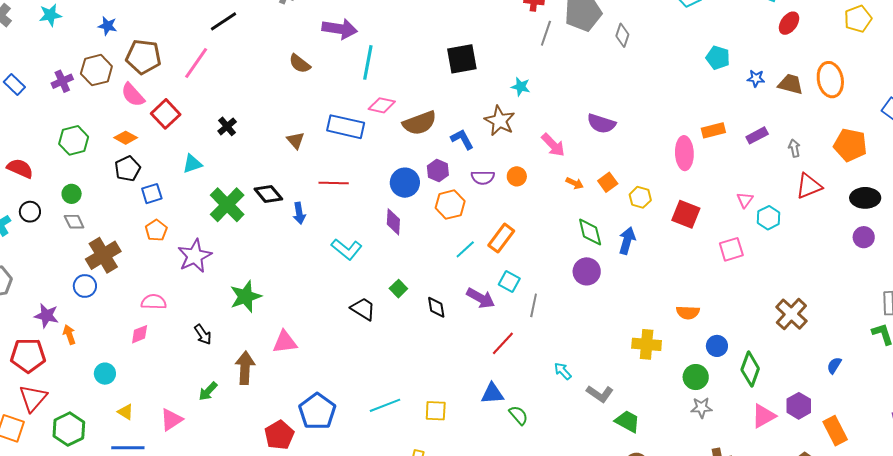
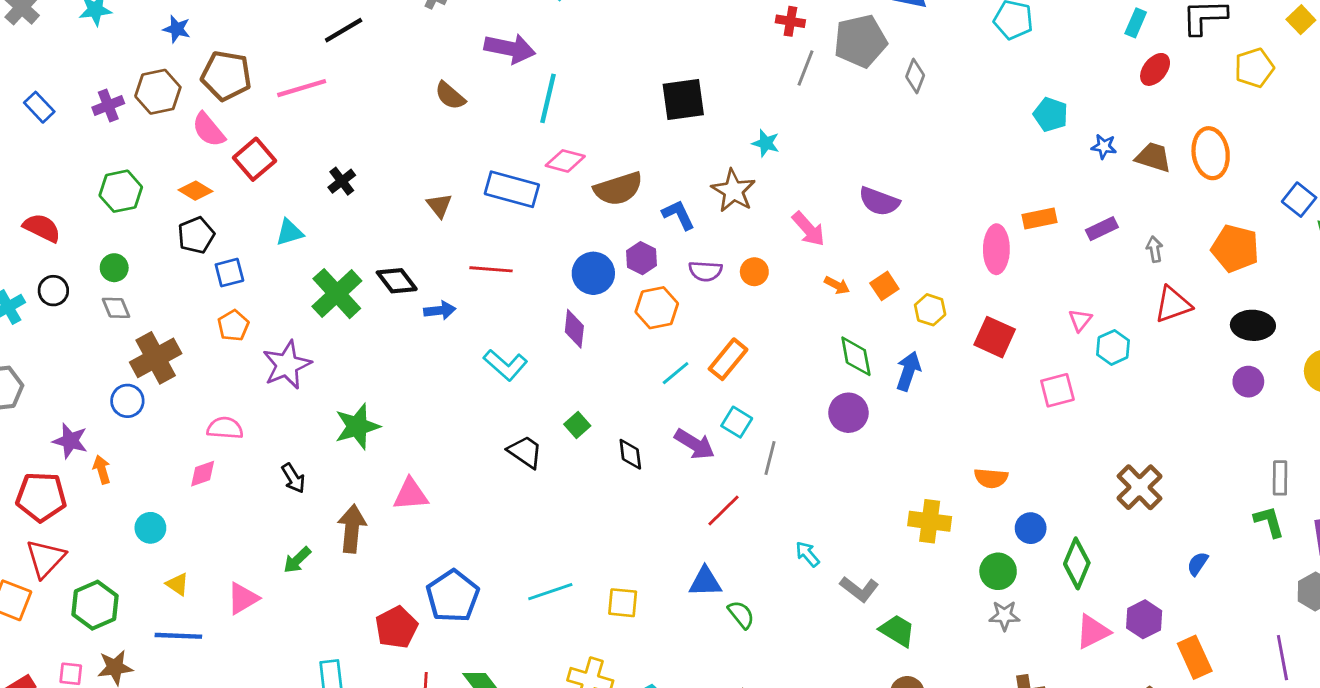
pink line: (196, 63) -> (302, 88), turned 36
blue arrow: (299, 213) -> (440, 310), turned -90

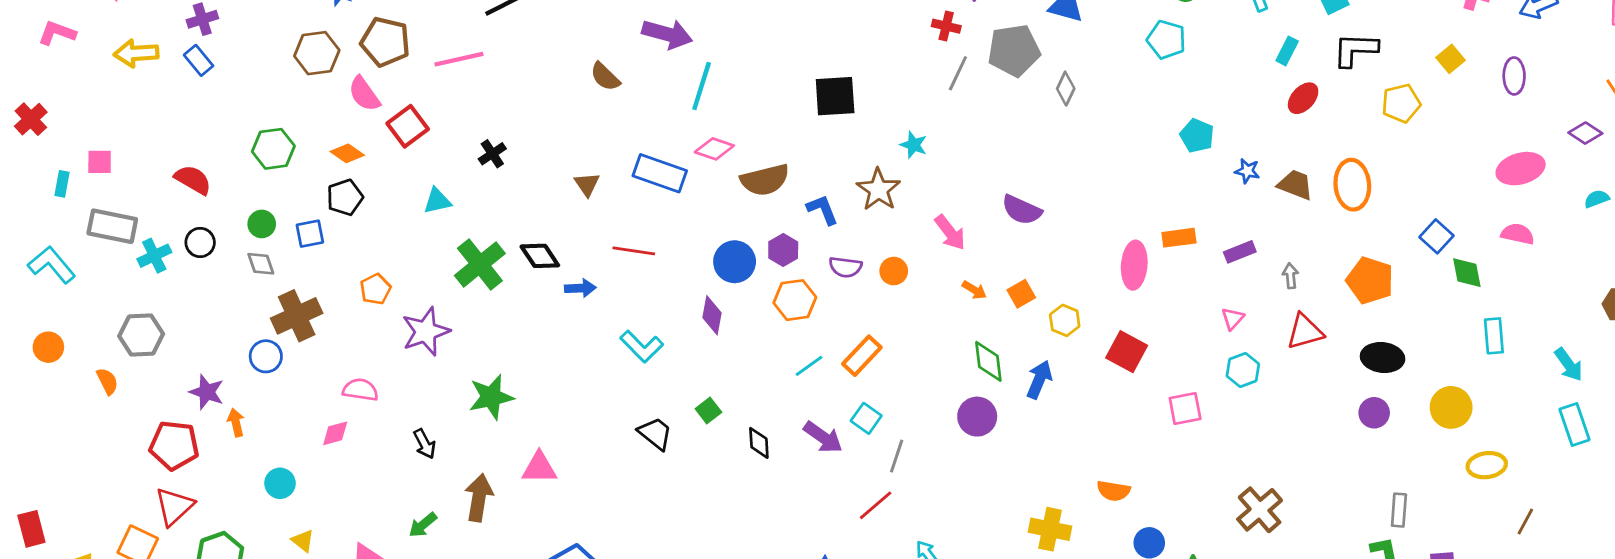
purple cross: (108, 105) -> (202, 19), moved
blue square: (229, 273) -> (310, 234), moved
pink triangle: (1080, 320) -> (1233, 319), moved
red line: (723, 510) -> (876, 505), moved

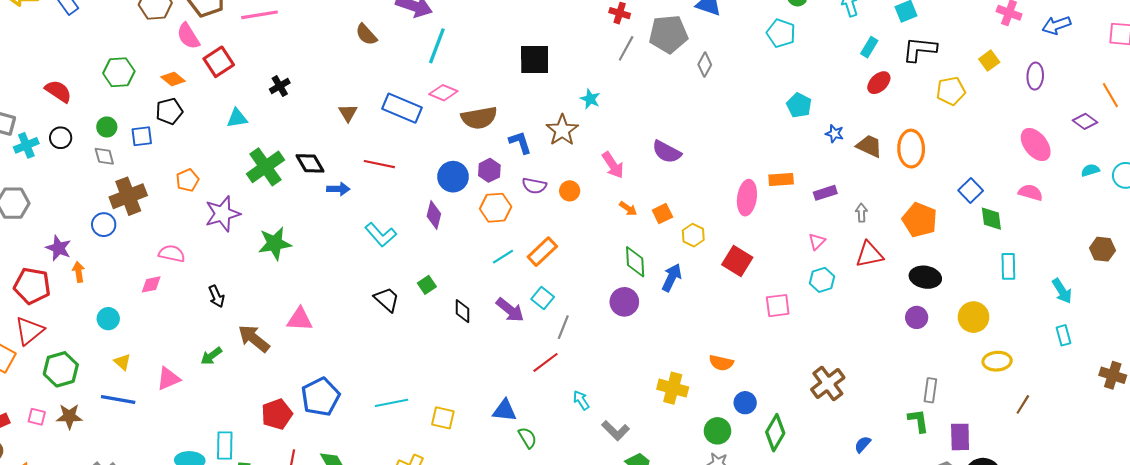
pink ellipse: (1521, 169) -> (1036, 145), turned 64
green star: (491, 397) -> (275, 243), moved
cyan rectangle: (1574, 424) -> (1063, 335), size x0.7
brown arrow: (479, 498) -> (254, 339), turned -64

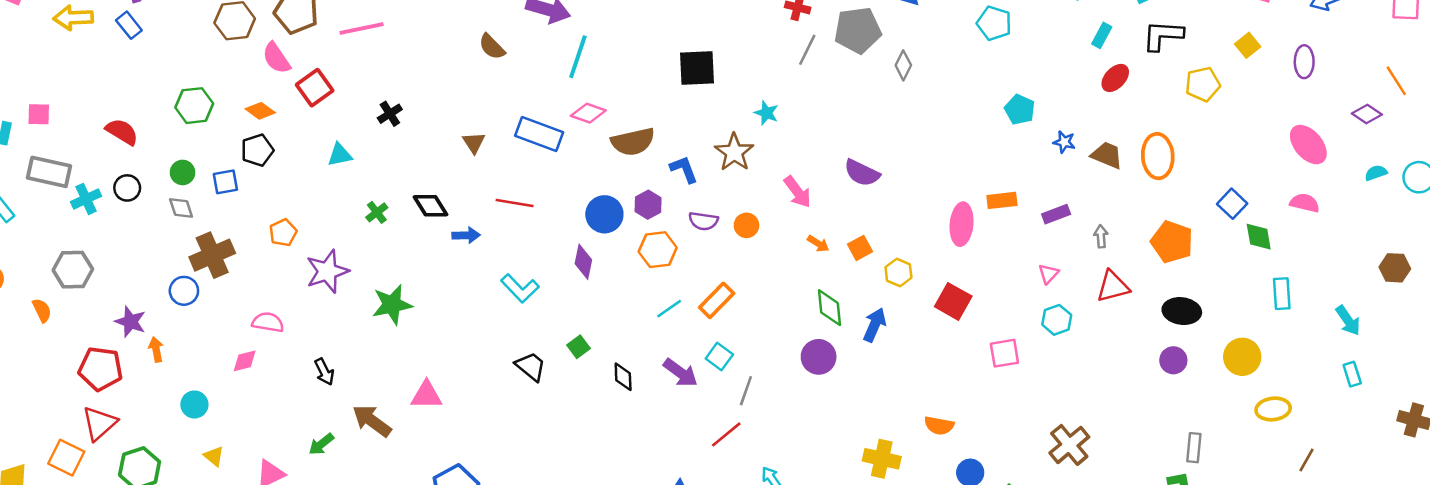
green cross: (265, 167) -> (377, 212), size x0.5

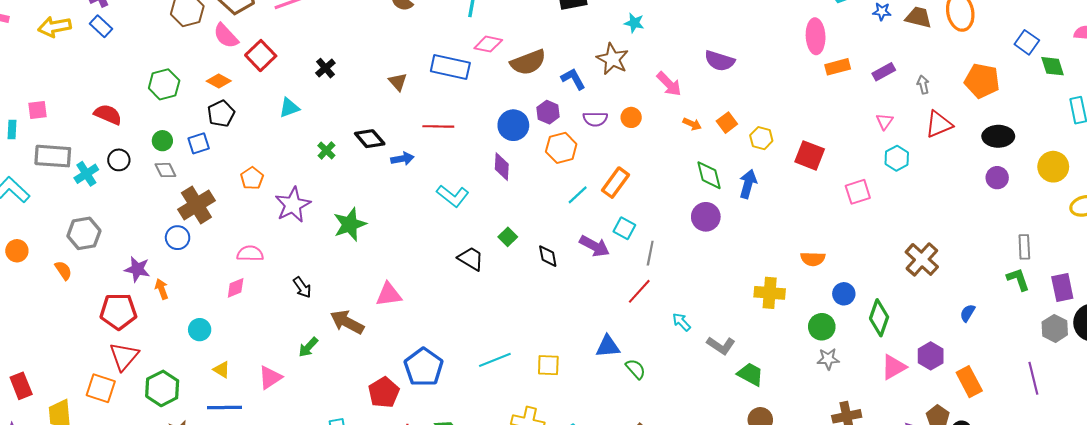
pink ellipse: (962, 224) -> (816, 36), moved

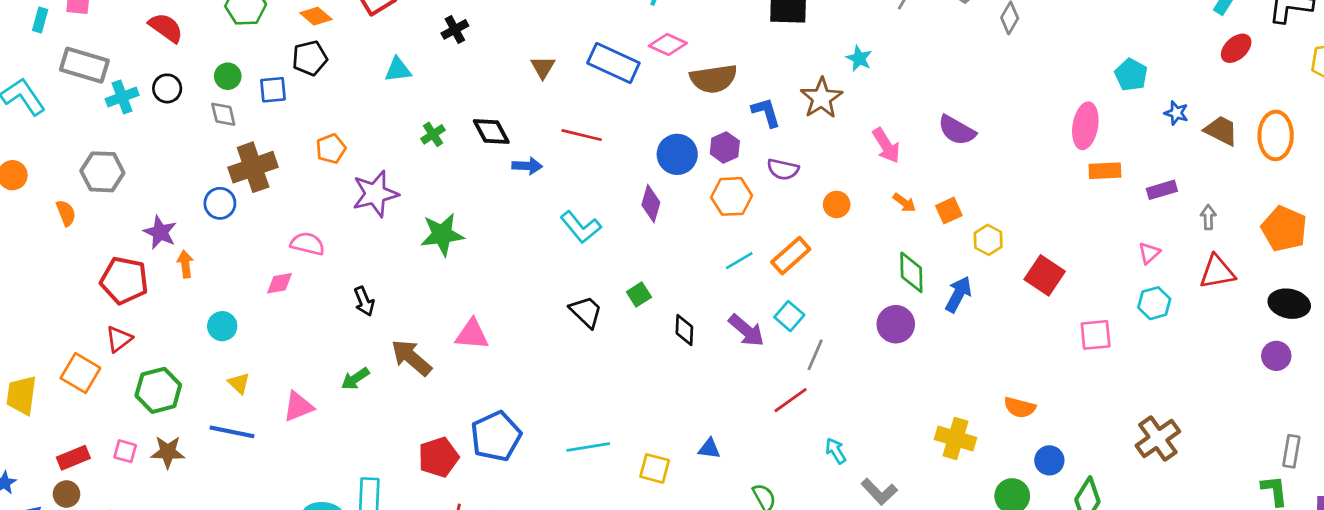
orange circle: (631, 117) -> (837, 204), moved
blue triangle: (608, 346) -> (709, 449), moved, size x0.7
red triangle: (124, 356) -> (119, 339), size x0.7

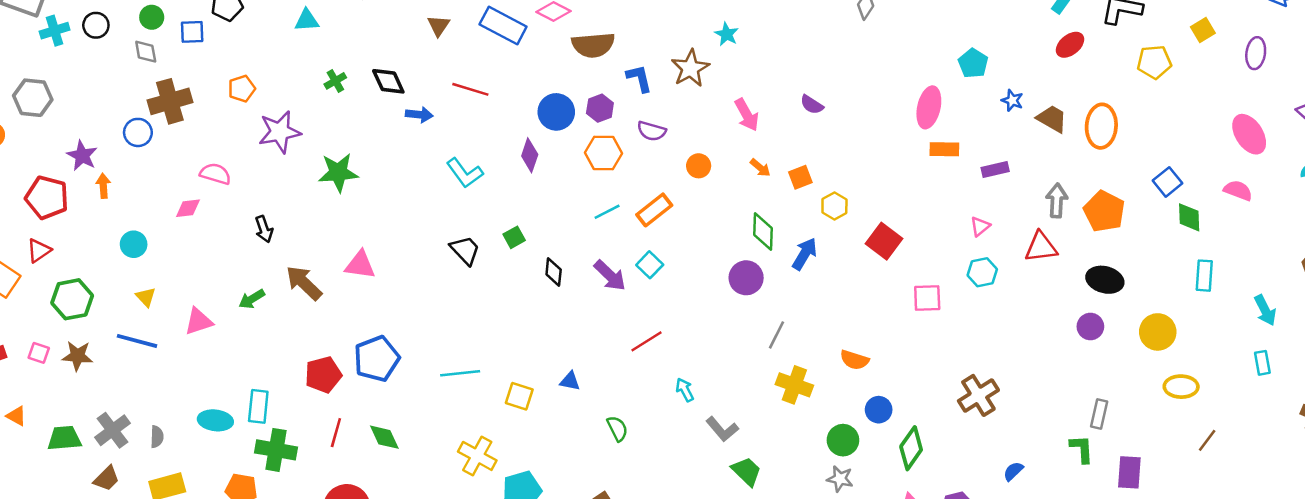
purple semicircle: (957, 130) -> (812, 105), size x0.7
gray arrow: (1208, 217) -> (1057, 201), moved, size x1.5
gray line: (815, 355) -> (777, 335), moved

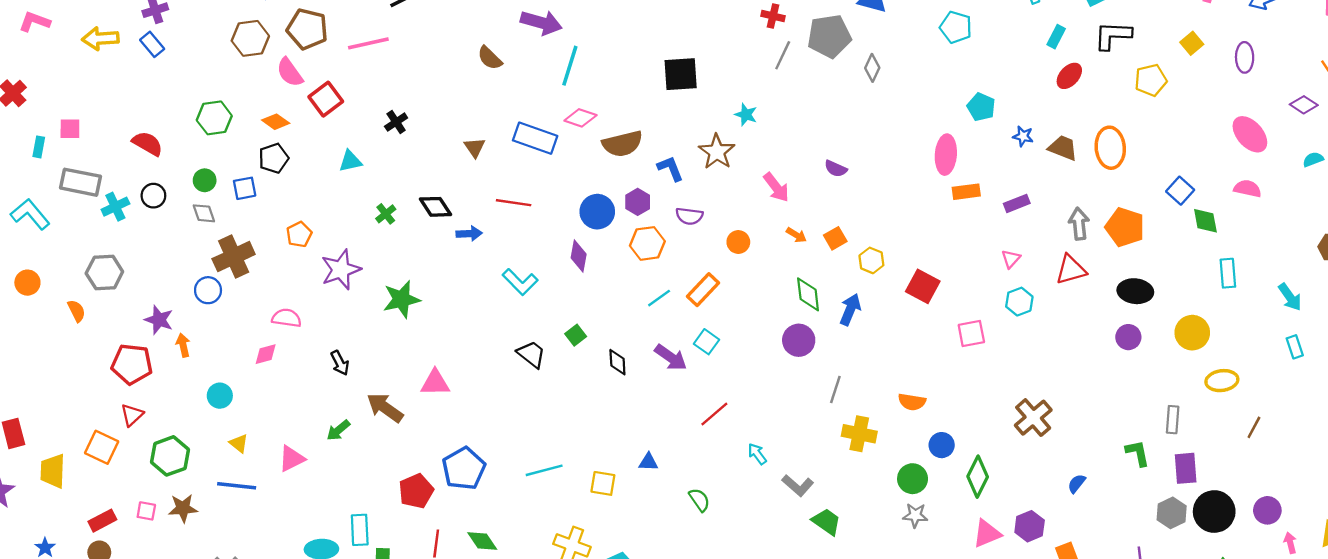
gray rectangle: (1099, 414) -> (1173, 420), moved

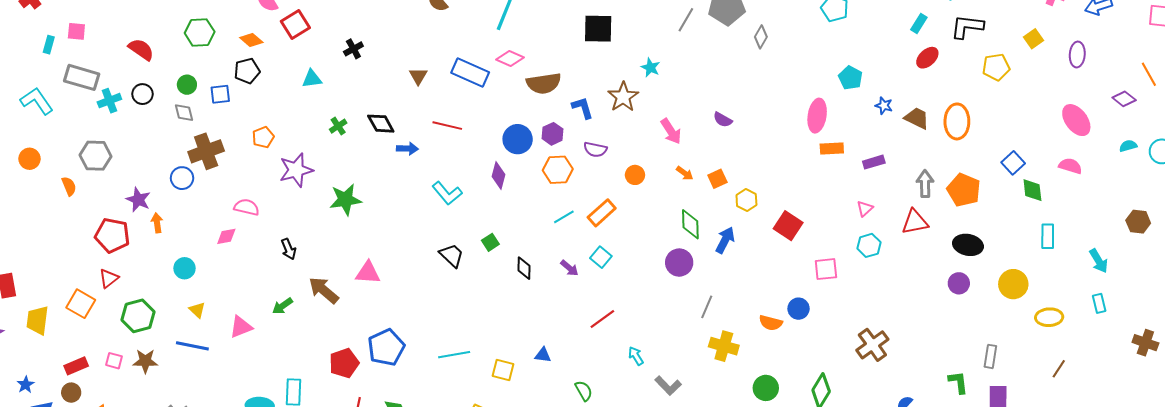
purple arrow: (671, 357) -> (569, 268), size x0.7
yellow ellipse: (1222, 381) -> (1049, 317), moved
blue circle: (942, 445) -> (799, 309), moved

